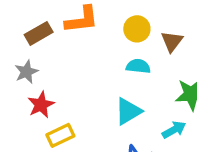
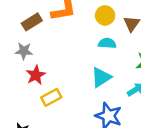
gray star: (26, 72) -> (24, 51), turned 30

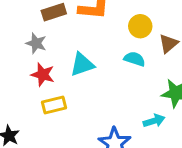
red star: (36, 75) -> (43, 75), turned 30
cyan triangle: (101, 77) -> (82, 64), moved

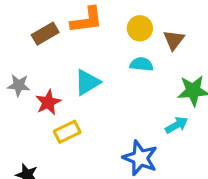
gray star: (36, 43) -> (19, 85), moved
red star: (43, 75) -> (48, 102), turned -30

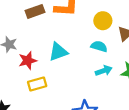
cyan arrow: (177, 125) -> (104, 71), moved

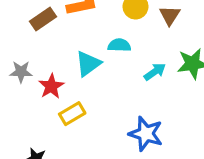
cyan semicircle: (99, 46) -> (119, 45), moved

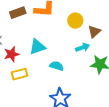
cyan semicircle: (119, 45) -> (57, 66), moved
cyan arrow: (155, 72) -> (83, 47), moved

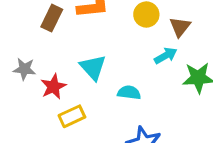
brown rectangle: (18, 13) -> (52, 18), turned -35
cyan triangle: (37, 47) -> (93, 67), turned -42

